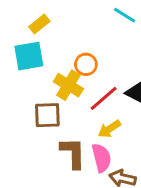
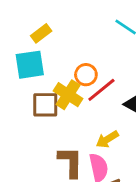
red line: (104, 98) -> (101, 90), moved
brown square: (47, 115) -> (45, 105), moved

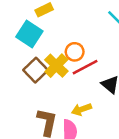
cyan square: (30, 65) -> (29, 34), turned 30
brown square: (45, 105) -> (36, 70), turned 35

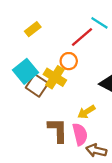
cyan square: (29, 34) -> (26, 71), moved, turned 30
red line: (85, 67) -> (82, 37), moved

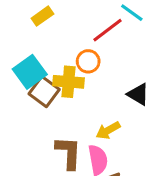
yellow cross: (55, 77) -> (69, 82), turned -30

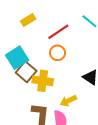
red line: (108, 30) -> (58, 32), moved
yellow cross: (69, 82) -> (43, 81), moved

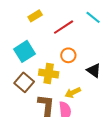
orange circle: (58, 53) -> (68, 55), moved
brown square: (26, 72) -> (24, 82), moved

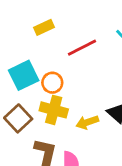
orange circle: (68, 55) -> (52, 83), moved
yellow arrow: (73, 93) -> (87, 122), moved

